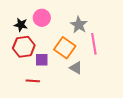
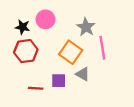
purple square: (42, 60) -> (59, 81), moved

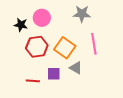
gray star: (86, 27) -> (82, 14), moved, turned -30
red hexagon: (26, 51) -> (37, 47), moved

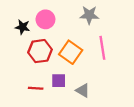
gray triangle: (76, 68) -> (83, 90), moved

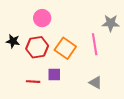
gray star: (89, 15) -> (111, 23), moved
black star: (23, 27) -> (13, 41), moved
gray triangle: (83, 90) -> (96, 83), moved

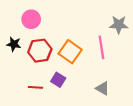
pink circle: (42, 18) -> (31, 19), moved
purple square: (54, 74) -> (58, 80), turned 32

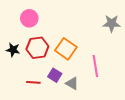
black star: (14, 44) -> (13, 50), moved
pink line: (101, 47) -> (95, 66), moved
gray triangle: (103, 88) -> (72, 83), moved

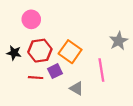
gray star: (112, 23) -> (119, 41), moved, turned -30
purple square: (55, 75) -> (55, 71), moved, turned 32
red line: (33, 82) -> (36, 78), moved

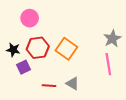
pink line: (101, 70) -> (108, 64), moved
purple square: (55, 71) -> (23, 67), moved
red line: (36, 78) -> (49, 86), moved

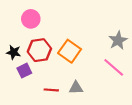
pink line: (108, 64) -> (114, 67), turned -40
gray triangle: (73, 83) -> (76, 88), turned -32

